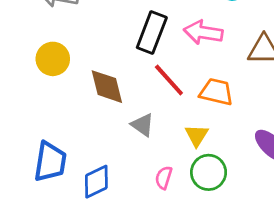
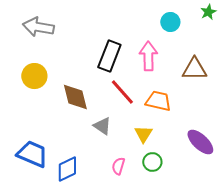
pink arrow: (203, 32) -> (148, 56), turned 80
blue trapezoid: (50, 162) -> (32, 154), turned -76
green circle: (209, 172) -> (152, 162), size x0.7

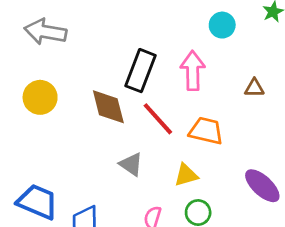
brown triangle: (194, 69) -> (254, 88), size x0.6
brown diamond: (75, 97) -> (108, 107), moved
yellow triangle: (143, 134) -> (186, 175), turned 42

